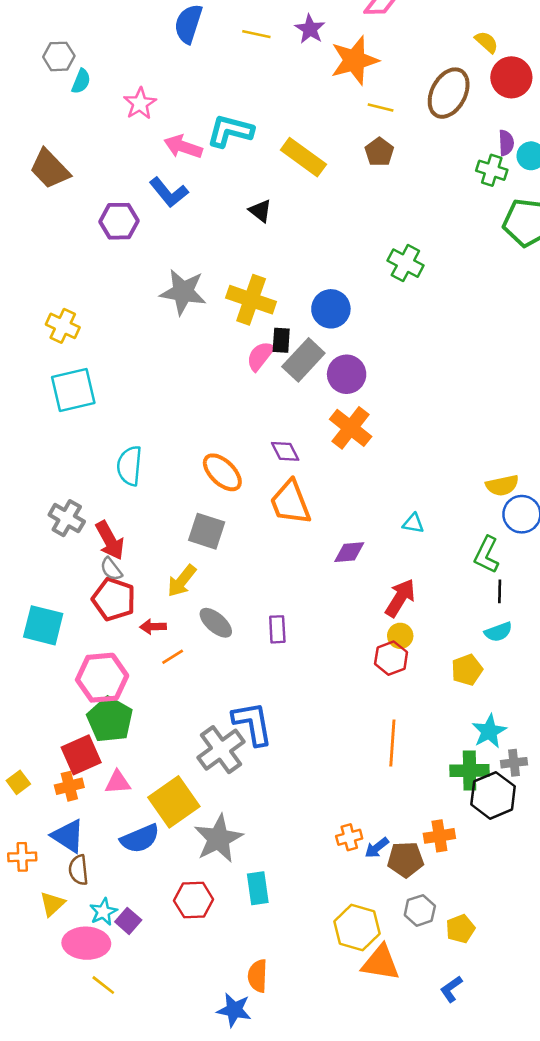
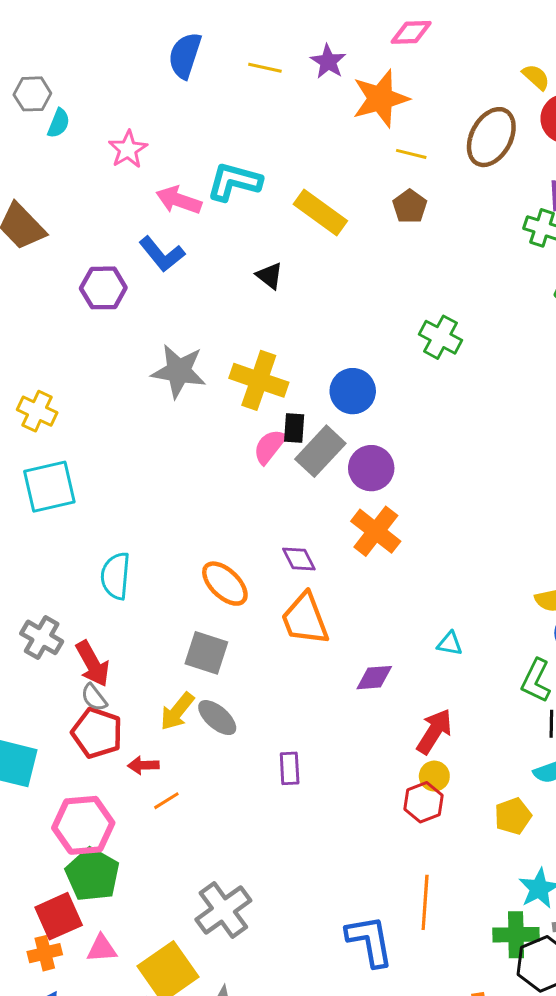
gray ellipse: (216, 623) -> (217, 718), moved
blue L-shape: (252, 723) -> (370, 941), moved

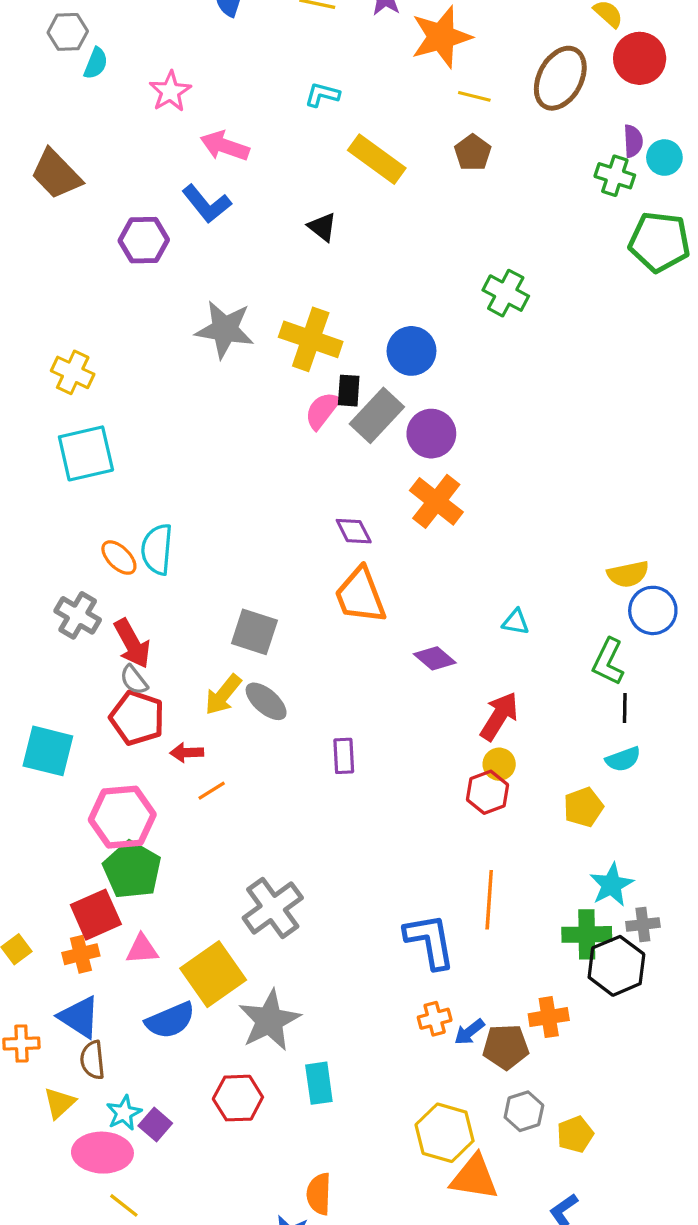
cyan L-shape: (234, 182) -> (322, 95), moved, size x0.6
orange ellipse: (225, 584) -> (119, 558), moved, size x0.7
purple diamond: (374, 678) -> (435, 658), turned 45

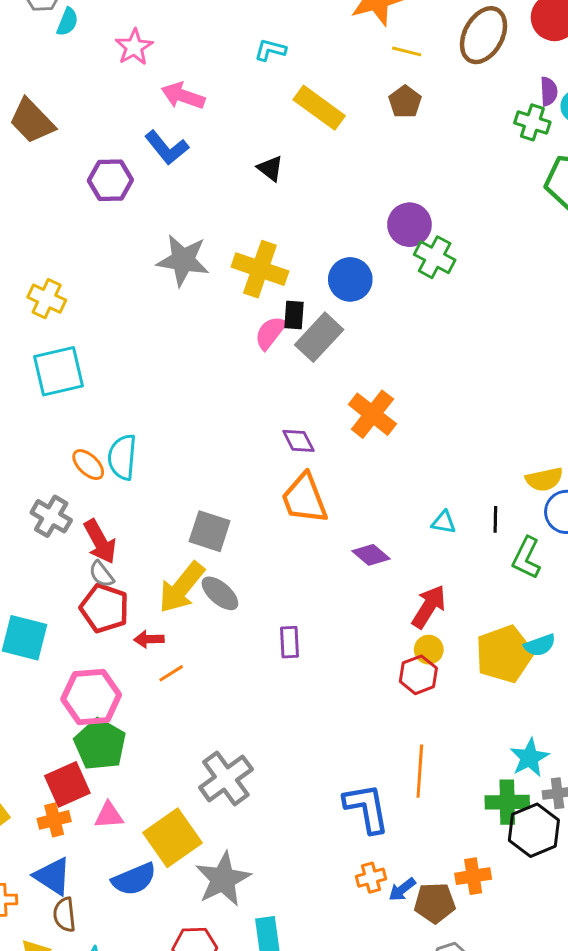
green cross: (506, 293) -> (435, 257), moved
purple circle: (431, 434) -> (409, 225), moved
yellow arrow: (223, 695) -> (181, 587), size x1.4
black line: (625, 708) -> (495, 519), moved
yellow pentagon: (583, 807) -> (504, 654), moved, size x1.6

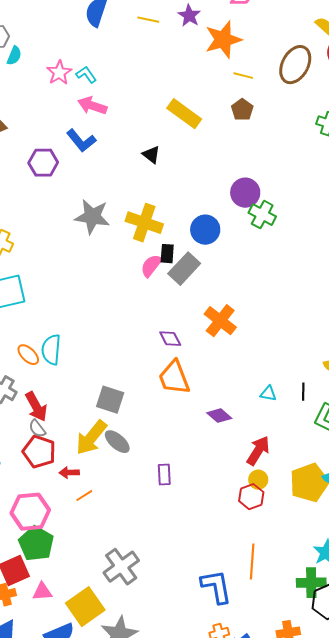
cyan L-shape: (270, 50) -> (86, 75), moved, turned 40

